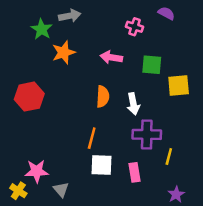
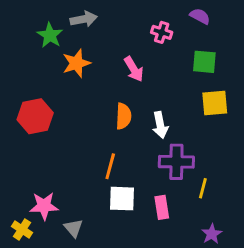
pink arrow: (111, 57) -> (134, 69), turned -130
green square: (152, 65) -> (204, 62), moved

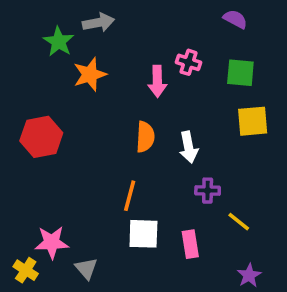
pink cross: (162, 32) -> (189, 62), moved
pink arrow: (134, 69) -> (157, 81), turned 30
purple cross: (176, 162) -> (208, 191), size x0.6
yellow line: (203, 188) -> (239, 222), turned -66

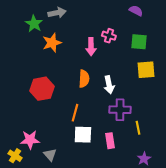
red hexagon: (41, 137) -> (42, 89), moved
purple cross: (208, 191) -> (120, 110), size x1.5
yellow line: (239, 222) -> (138, 128), turned 40

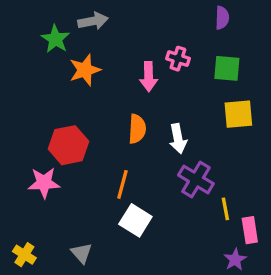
purple semicircle: (136, 11) -> (222, 18), turned 64
purple cross: (120, 110) -> (196, 179), turned 30
white square: (83, 135) -> (135, 220), turned 30
pink star: (30, 140) -> (44, 183), moved
pink rectangle: (110, 141) -> (250, 230), moved

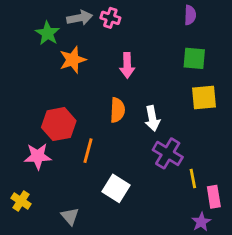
pink cross: (178, 59) -> (110, 18), moved
orange line: (122, 184) -> (88, 151), moved
yellow cross: (24, 255) -> (21, 201), moved

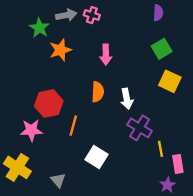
green square: (194, 58) -> (162, 49), turned -36
yellow square: (204, 98) -> (170, 81), turned 30
yellow cross: (21, 201) -> (17, 167), size x1.6

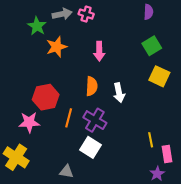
purple cross: (140, 128) -> (95, 120), moved
gray triangle: (58, 180) -> (66, 171), moved, turned -40

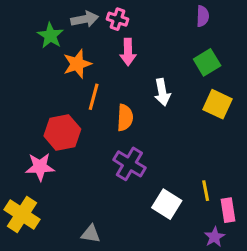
pink arrow: (99, 51) -> (128, 52), moved
white arrow: (119, 93) -> (162, 92), moved
orange line: (69, 118) -> (94, 97), moved
white square: (90, 147) -> (167, 204), moved

